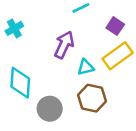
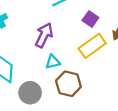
cyan triangle: (86, 67) -> (53, 62), moved

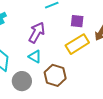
purple square: (90, 19) -> (77, 21), turned -32
cyan triangle: (53, 62) -> (35, 57), moved, turned 40

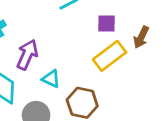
purple arrow: (37, 33) -> (27, 55), moved

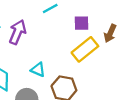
purple arrow: (27, 55) -> (18, 32), moved

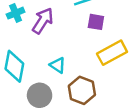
purple square: (82, 23) -> (96, 22), moved

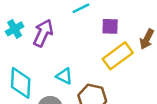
purple square: (96, 22) -> (110, 26), moved

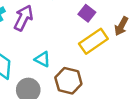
purple square: (110, 26) -> (87, 13), turned 35

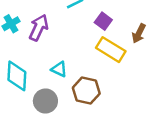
yellow rectangle: (93, 41) -> (111, 50), turned 68

